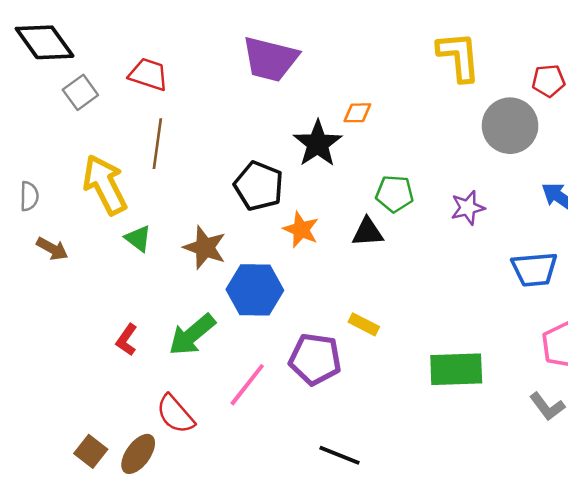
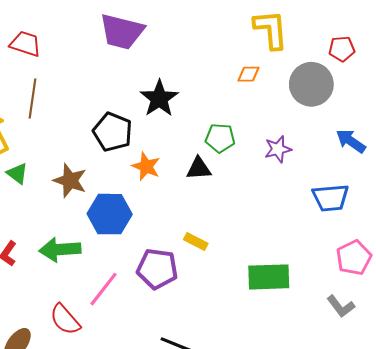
orange diamond: (357, 113) -> (248, 74), moved
green arrow: (192, 335) -> (60, 250), turned 36
red semicircle: (175, 414) -> (65, 319), moved

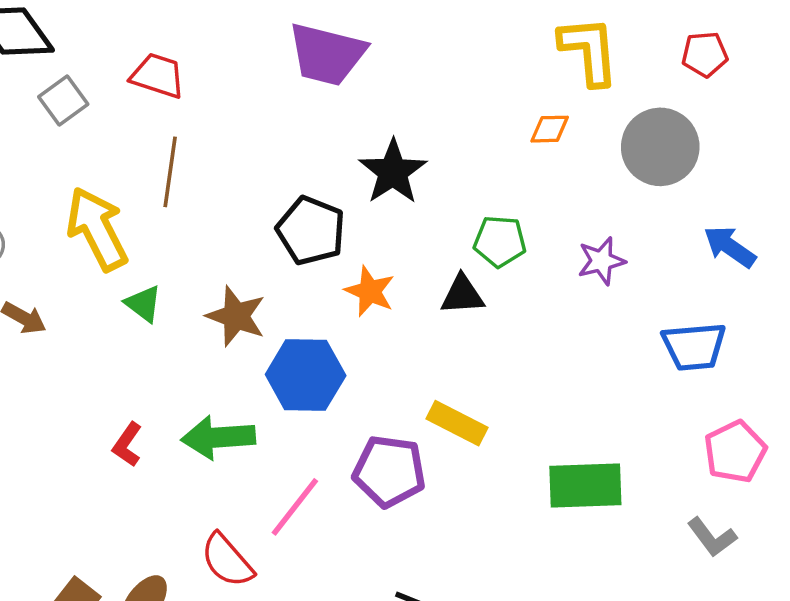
red pentagon: (342, 49) -> (705, 54), moved
yellow rectangle: (196, 241) -> (457, 423), size x1.4

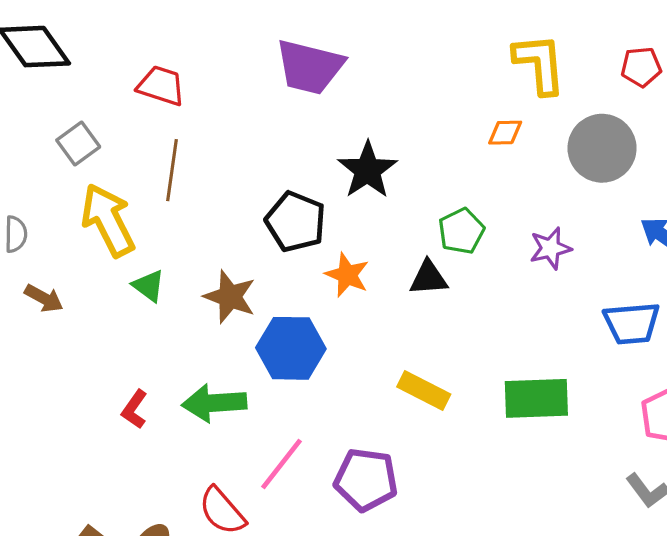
gray square: (63, 101) -> (78, 143), moved
green pentagon: (500, 241) -> (461, 231), turned -30
purple pentagon: (389, 471) -> (366, 480), moved
green rectangle: (585, 485) -> (536, 398), moved

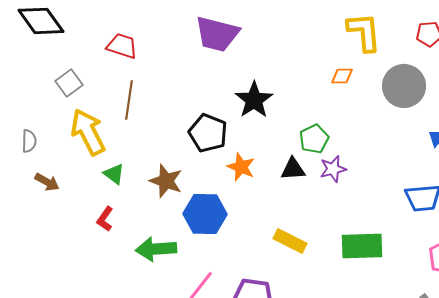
purple star: (550, 248) -> (333, 169), moved
red L-shape: (135, 409) -> (105, 219), moved

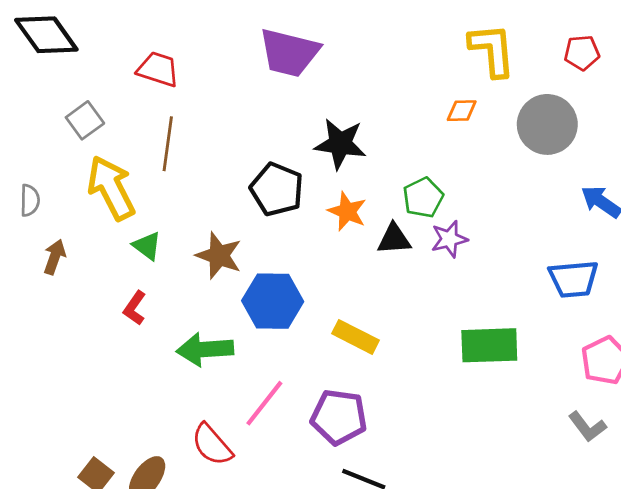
black star: (254, 100) -> (340, 144), turned -30
orange star: (241, 167) -> (347, 211), moved
brown arrow: (47, 182) -> (55, 257), turned -100
yellow rectangle: (290, 241) -> (355, 337), moved

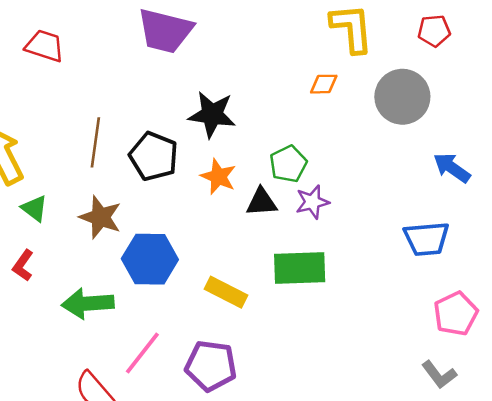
brown line: (168, 144) -> (95, 142), moved
green rectangle: (489, 345) -> (300, 268), moved

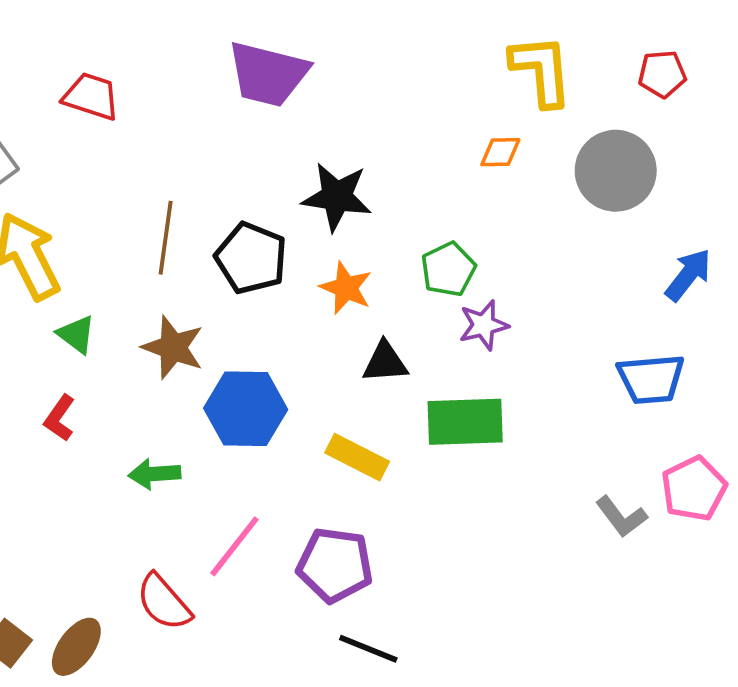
blue arrow: (452, 168) -> (688, 275), turned 93
black triangle: (262, 202) -> (385, 362), moved
green arrow: (88, 304) -> (154, 474), size x0.7
gray L-shape: (439, 375) -> (621, 517), moved

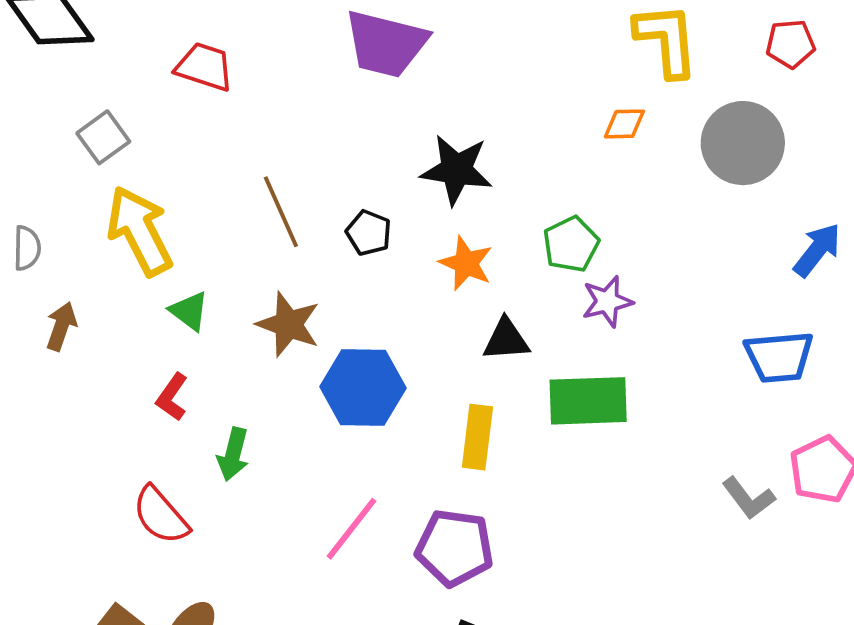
brown line: (166, 238) -> (281, 212), turned -32
black pentagon: (251, 258) -> (369, 233), size x0.6
yellow rectangle: (357, 457) -> (477, 437), turned 70
green arrow: (154, 474) -> (233, 454), moved, turned -72
red semicircle: (164, 602) -> (161, 515), moved

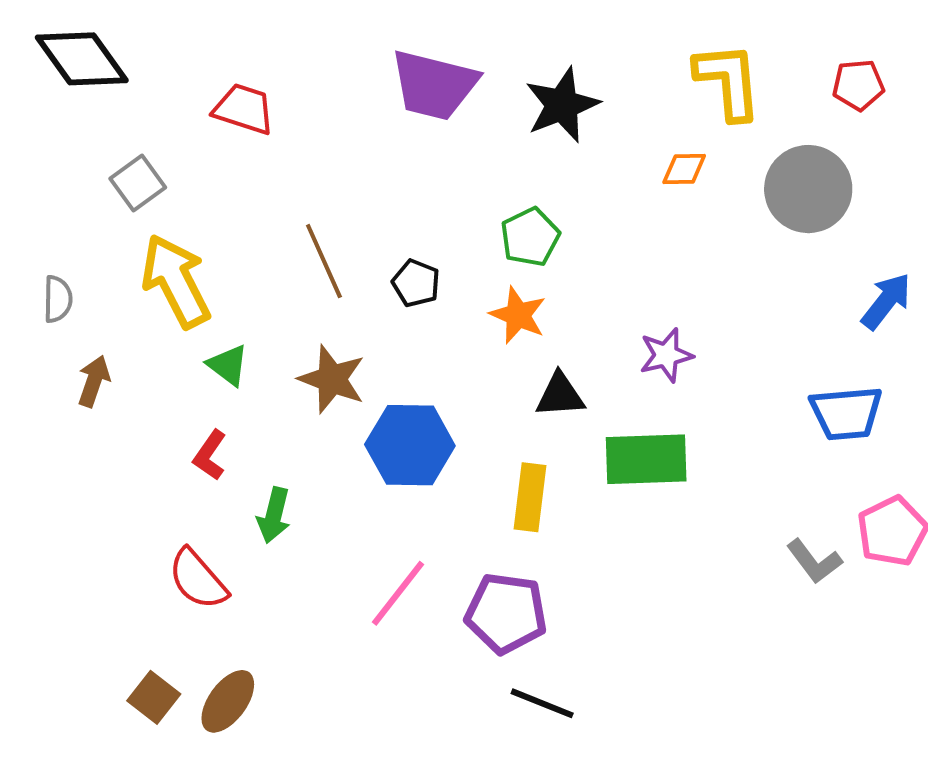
black star: (456, 170) -> (562, 105), moved, turned -30
green pentagon: (571, 244) -> (530, 237), moved

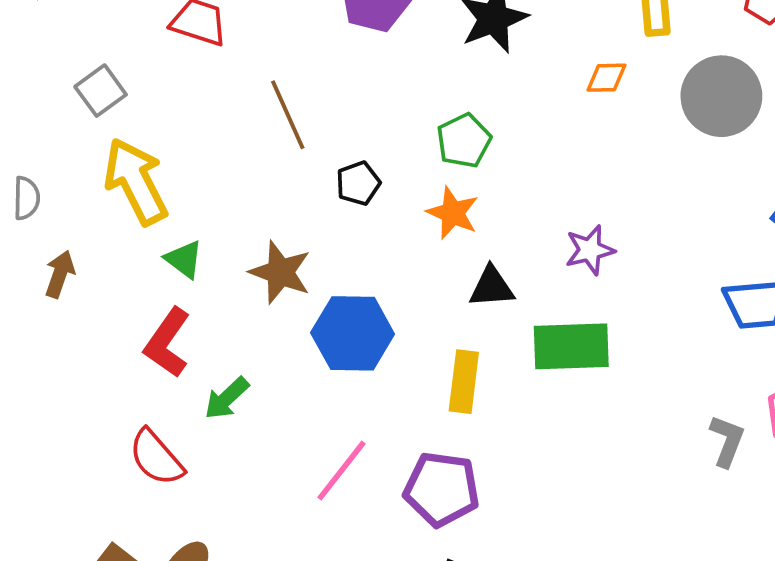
brown line: (324, 261) -> (288, 115), moved
black pentagon: (416, 283) -> (358, 183), turned 30
red L-shape: (210, 455) -> (167, 343), size x1.5
green arrow: (274, 515) -> (227, 398), turned 33
gray L-shape: (814, 561) -> (727, 441), turned -122

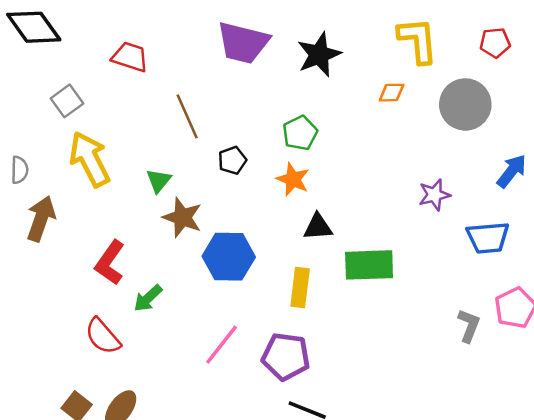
purple star: (590, 250) -> (434, 195), moved
green triangle: (184, 259) -> (159, 181), moved, turned 32
brown arrow: (60, 274) -> (41, 219), size x1.5

